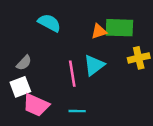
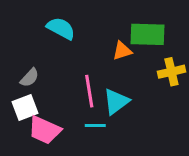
orange triangle: (99, 31) -> (122, 51), moved
cyan triangle: (94, 65) -> (116, 102), moved
cyan line: (77, 111) -> (95, 125), moved

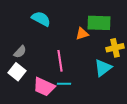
cyan triangle: (116, 102) -> (103, 68), moved
white square: (25, 108) -> (17, 72), turned -30
pink trapezoid: (44, 130) -> (44, 87), moved

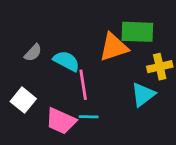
cyan semicircle: (41, 19) -> (66, 61), moved
orange triangle: (82, 34) -> (114, 47), size x1.6
gray semicircle: (20, 52) -> (33, 53), moved

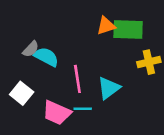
orange triangle: (114, 47) -> (106, 26), moved, size x0.7
cyan semicircle: (66, 61) -> (46, 57), moved
cyan triangle: (143, 94) -> (109, 88), moved

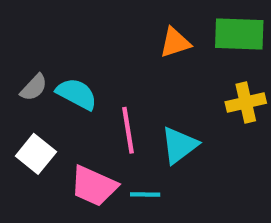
green rectangle: (128, 30) -> (239, 34), moved
gray semicircle: (31, 49) -> (34, 88), moved
cyan line: (83, 109) -> (145, 195), moved

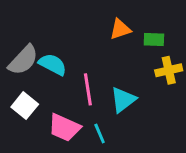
green rectangle: (239, 34) -> (154, 39), moved, size x0.6
gray semicircle: (34, 88) -> (23, 60), size x1.6
cyan line: (145, 195) -> (100, 133), turned 66

